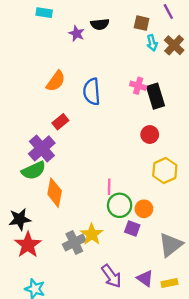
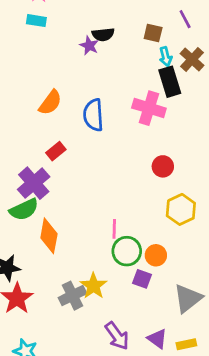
purple star: (77, 34) -> (89, 46), moved
pink cross: (138, 86) -> (149, 108), size x1.6
black rectangle: (156, 96) -> (170, 82), moved

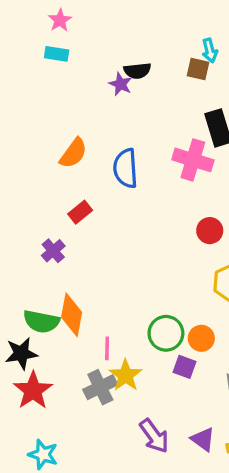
cyan arrow: (166, 57) -> (210, 51), moved
purple cross: (34, 183) -> (53, 251), size x0.6
green semicircle: (24, 209) -> (41, 321), moved, turned 36
pink line: (114, 229) -> (107, 348), moved

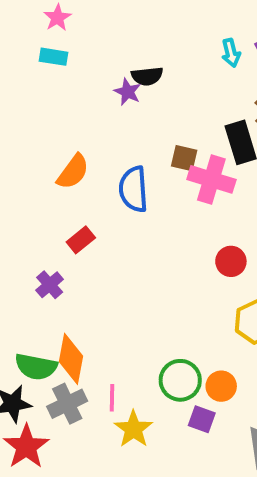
brown square: (198, 69) -> (184, 158), moved
gray cross: (100, 387) -> (67, 404), moved

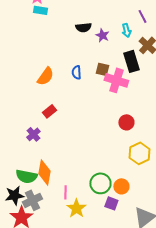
cyan arrow: (231, 53) -> (126, 30), moved
cyan rectangle: (54, 57) -> (40, 10), moved
purple star: (128, 92) -> (102, 35), moved
blue semicircle: (133, 189) -> (76, 72), moved, size x0.6
gray cross: (67, 404) -> (32, 200), moved

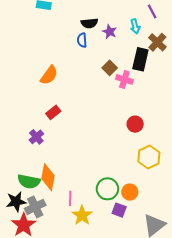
black rectangle: (131, 61) -> (140, 59), turned 30
brown square: (102, 69) -> (110, 68), turned 32
blue semicircle: (76, 72) -> (82, 40), moved
pink cross: (116, 80) -> (124, 79), size x0.7

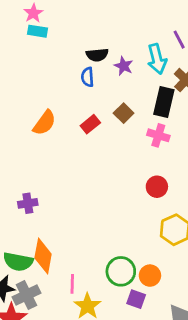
cyan arrow: (135, 26) -> (157, 59), size x1.5
pink cross: (124, 79) -> (158, 135), moved
red rectangle: (53, 112) -> (90, 124), moved
purple cross: (36, 137) -> (28, 203), turned 32

